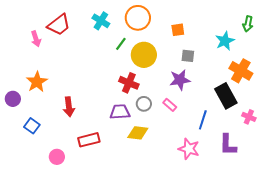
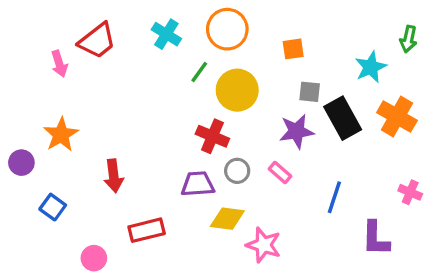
black rectangle: (226, 96) -> (343, 118), moved
pink star: (189, 149) -> (264, 245), moved

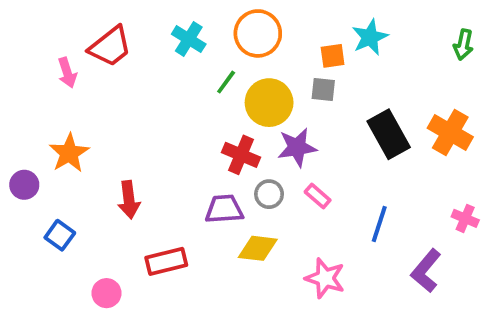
cyan star: (371, 67) -> (370, 37), moved
gray square: (310, 92) -> (323, 89), moved
purple star: (296, 131) -> (297, 147), moved
purple L-shape: (376, 238) -> (426, 271), turned 39
pink star: (264, 245) -> (325, 278), moved

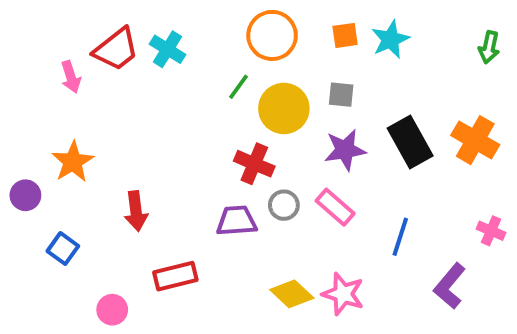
cyan cross: (189, 39) -> (167, 49), moved
orange square: (333, 56) -> (345, 35), moved
purple star: (297, 147) -> (345, 150), moved
pink rectangle: (318, 196) -> (335, 207), size x1.4
yellow diamond: (258, 248) -> (292, 294), moved, turned 36

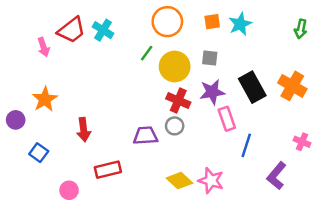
red cross: (254, 164) -> (178, 100), moved
pink rectangle: (335, 207) -> (227, 119), moved, turned 30

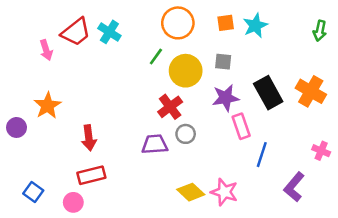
red cross: (178, 100) -> (170, 107), moved, turned 30
blue square: (39, 153) -> (33, 192), moved
red rectangle: (108, 170) -> (91, 175), moved

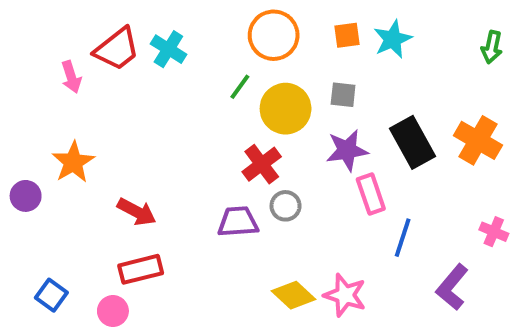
red arrow: (89, 138) -> (137, 212), turned -55

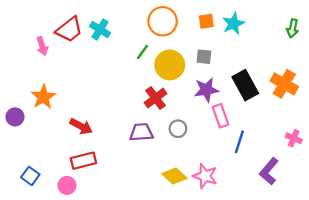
gray circle: (286, 206) -> (178, 129), moved

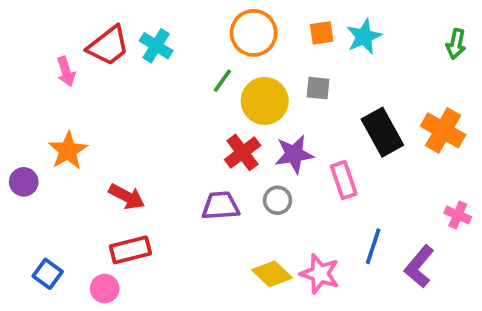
purple star: (206, 90) -> (294, 154), moved
blue line: (239, 142) -> (373, 246), moved

